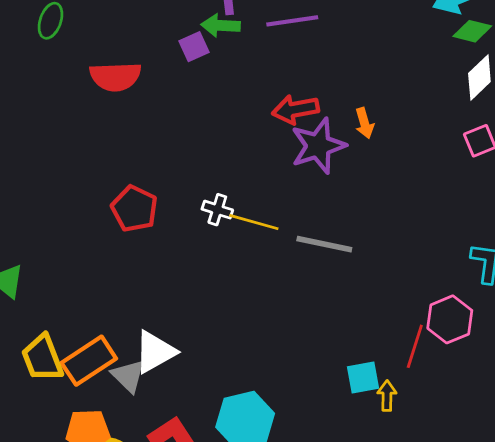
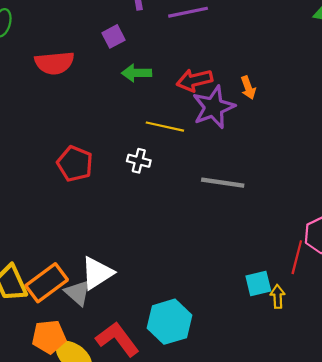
green arrow: (221, 25) -> (137, 73), moved
yellow line: (254, 222) -> (165, 127), moved

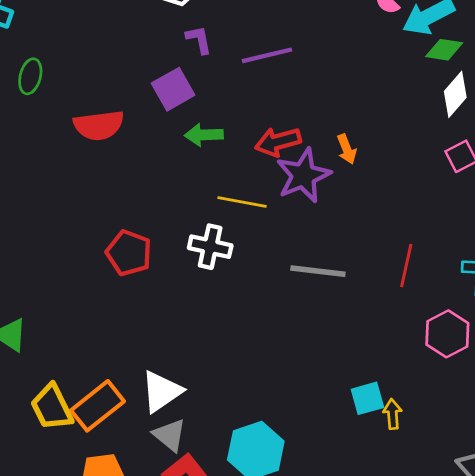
purple square: (114, 36) -> (173, 89), size x1.4
white cross: (139, 161) -> (210, 247), size x1.4
red line: (297, 257) -> (406, 266), moved
gray triangle: (78, 293) -> (170, 435), moved

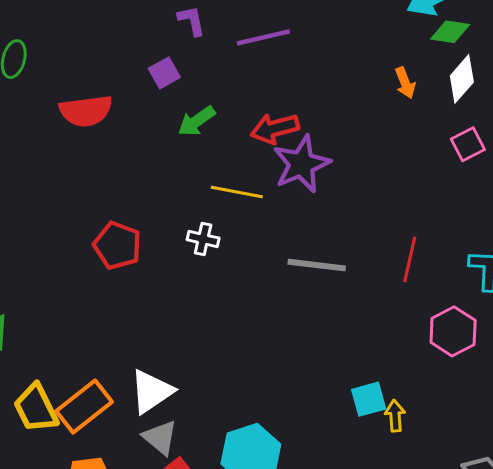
purple square: (173, 89) -> (164, 73), size x0.7
green arrow: (204, 135) -> (197, 121), turned -33
orange arrow: (347, 149) -> (405, 83), moved
white cross: (210, 247) -> (203, 239), size x0.7

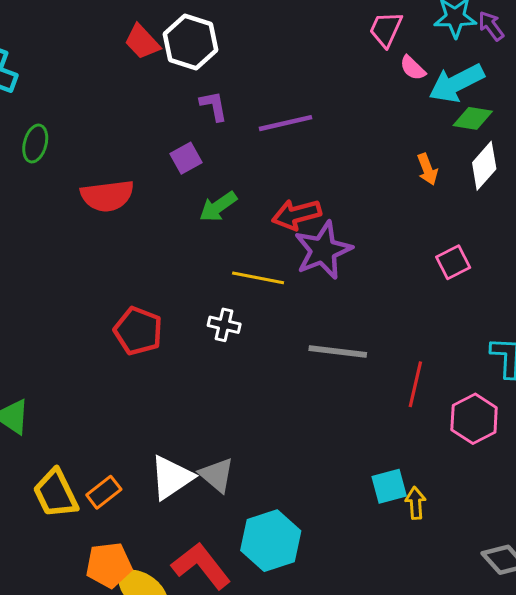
pink square: (468, 144) -> (453, 262), moved
red line: (410, 259) -> (415, 384), moved
orange rectangle: (84, 407) -> (104, 492), size x0.6
gray triangle: (160, 438) -> (217, 475), moved

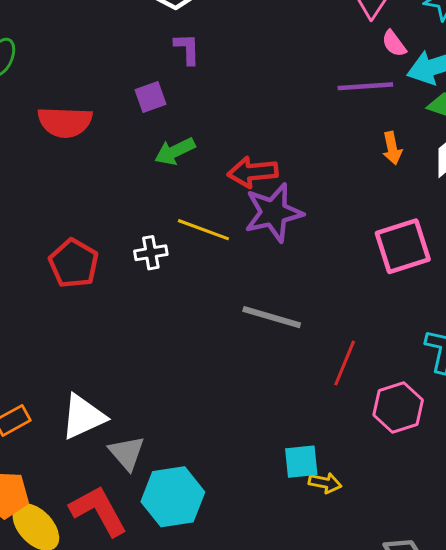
purple line: (286, 123) -> (365, 86), moved
pink square: (453, 262) -> (403, 246), size x1.6
white cross: (224, 325) -> (151, 253), moved, turned -32
gray triangle: (217, 475) -> (127, 453), moved
yellow arrow: (416, 503) -> (325, 483), turned 96

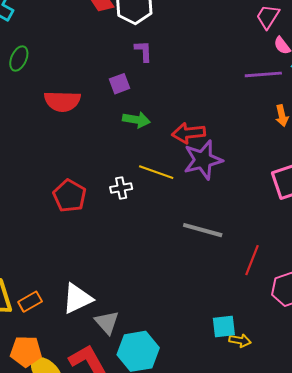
green arrow: (175, 151) -> (136, 120), turned -144

